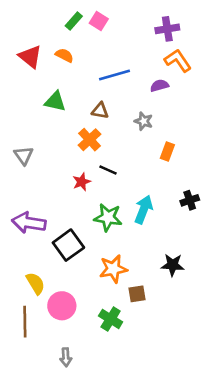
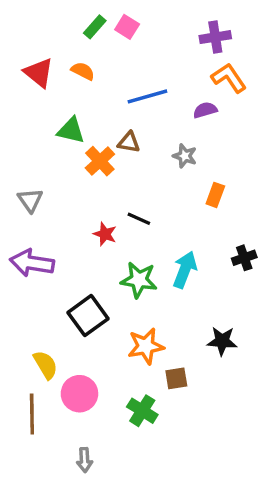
orange cross: (90, 140) -> (100, 161), moved
red star: (82, 182) -> (105, 234), turned -30
purple arrow: (29, 223) -> (32, 263), moved

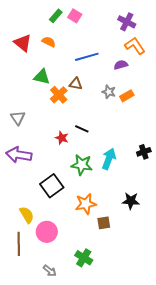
purple cross: (215, 37) -> (127, 22), turned 36
orange rectangle: (215, 195) -> (127, 96), moved, turned 40
green cross: (142, 411) -> (84, 258), moved
gray arrow: (85, 460) -> (50, 271), turned -48

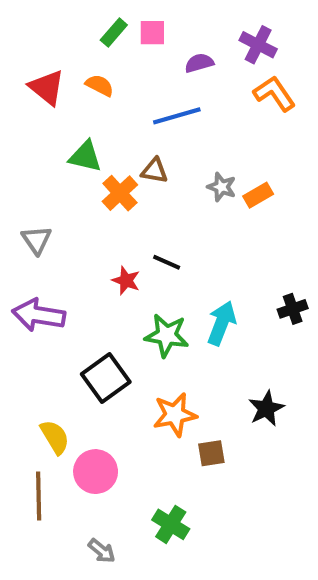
pink square: (75, 16) -> (152, 33), turned -32
purple semicircle: (121, 65) -> (199, 63), moved
black star: (131, 201) -> (266, 409), turned -30

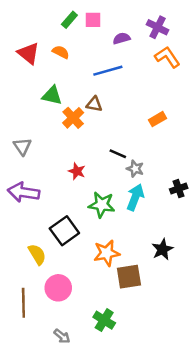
gray star: (222, 187) -> (135, 169), moved
black line: (167, 262) -> (118, 154), moved
yellow semicircle: (55, 437) -> (37, 254), moved
brown square: (211, 453) -> (129, 277), size x1.5

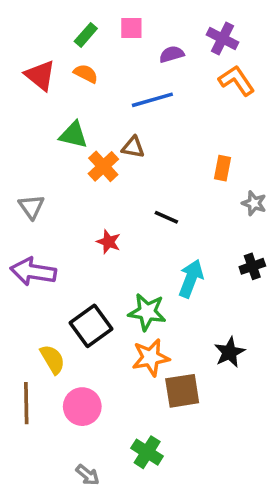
green rectangle: (69, 20) -> (86, 35), moved
orange rectangle: (158, 119) -> (222, 168), turned -49
gray star: (135, 169) -> (254, 203), moved
green star: (102, 205) -> (147, 312), moved
brown line: (23, 303) -> (26, 403), moved

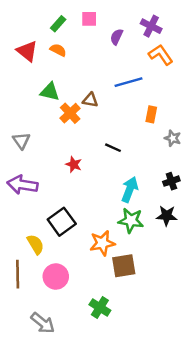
purple semicircle: (172, 54) -> (117, 37), turned -49
blue line: (152, 100) -> (128, 82), moved
green star: (147, 312) -> (131, 220), moved
black star: (230, 352) -> (167, 216), moved, turned 30
gray arrow: (88, 475) -> (43, 323), moved, size x1.5

